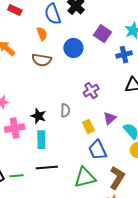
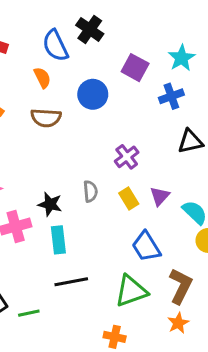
yellow rectangle: (88, 127) -> (129, 198), moved
green line: (17, 176) -> (29, 313), moved

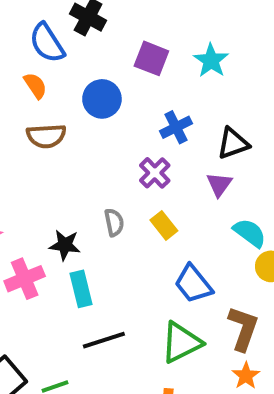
cyan star: (182, 58) -> (211, 60), moved
blue cross: (171, 96) -> (176, 127), moved
purple triangle: (160, 196) -> (219, 184), moved

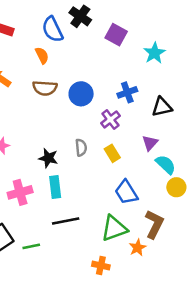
purple square: (151, 58) -> (116, 35), moved
blue circle: (102, 99) -> (81, 94), moved
purple triangle: (219, 184) -> (150, 143), moved
pink cross: (25, 279) -> (20, 192), moved
orange star: (246, 376) -> (138, 248), moved

